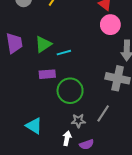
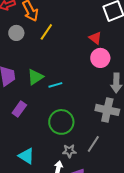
purple rectangle: (47, 74) -> (19, 109), moved, turned -49

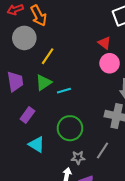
yellow line: (46, 32) -> (48, 56), moved
gray circle: (16, 33) -> (24, 38), size x1.5
cyan triangle: (26, 156) -> (37, 144), moved

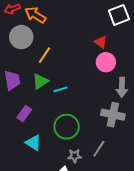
orange arrow: (39, 16) -> (35, 15), turned 150

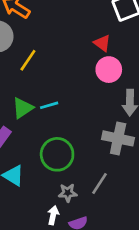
green triangle: (40, 81) -> (23, 108), moved

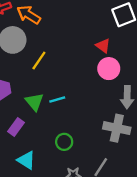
green triangle: (23, 108) -> (34, 102), turned -36
green circle: (57, 154) -> (64, 142), size x0.6

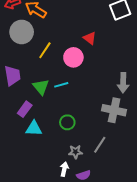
red triangle: (103, 46) -> (90, 38), moved
pink circle: (109, 69) -> (73, 57), moved
cyan triangle: (26, 160) -> (34, 128), moved, turned -30

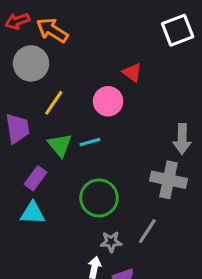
yellow line: (45, 50) -> (54, 103), moved
green circle: (67, 122) -> (99, 198), size x1.6
cyan triangle: (34, 128) -> (33, 213), moved

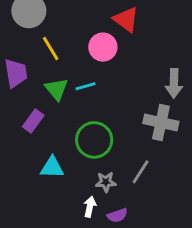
red triangle: (132, 73) -> (126, 19), size x1.4
yellow line: (54, 103) -> (51, 48), turned -65
cyan triangle: (33, 213) -> (52, 167), moved

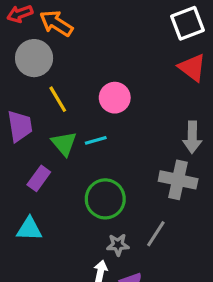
red triangle: (126, 19) -> (192, 68), moved
cyan triangle: (52, 167) -> (29, 229), moved

